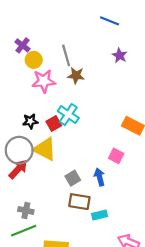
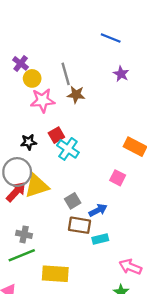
cyan cross: (68, 115) -> (68, 149), moved
red square: (54, 123) -> (56, 135), moved
yellow triangle: (45, 149) -> (37, 186), moved, turned -45
blue arrow: (100, 177) -> (98, 210), moved, turned 78

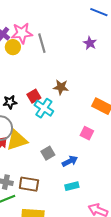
blue line: (111, 38) -> (99, 12), moved
brown star: (76, 95) -> (61, 87), moved
pink star: (43, 100) -> (22, 33), moved
brown rectangle: (80, 225) -> (29, 184), moved

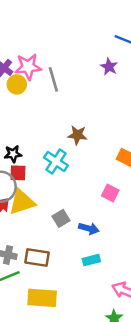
purple star: (90, 43) -> (109, 67), moved
red square: (34, 96) -> (18, 173), moved, turned 32
blue arrow: (70, 161) -> (89, 228), turned 42

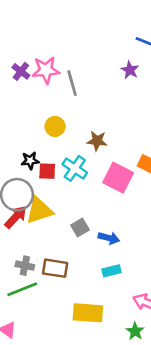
yellow circle: (17, 84) -> (55, 126), moved
red square: (18, 173) -> (47, 171), moved
pink square: (110, 193) -> (118, 178), moved, size x1.6
yellow rectangle: (42, 298) -> (88, 313), moved

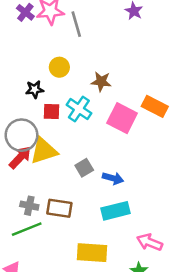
black star: (30, 161) -> (35, 89), moved
cyan rectangle: (111, 271) -> (116, 211), size x1.5

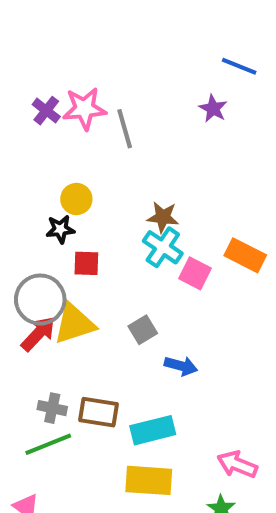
yellow circle: (59, 67) -> (76, 199), moved
cyan cross: (79, 109) -> (163, 247), moved
pink square: (122, 118) -> (195, 273), size x0.7
gray square: (84, 168) -> (143, 330), moved
cyan rectangle: (116, 211) -> (153, 430), moved

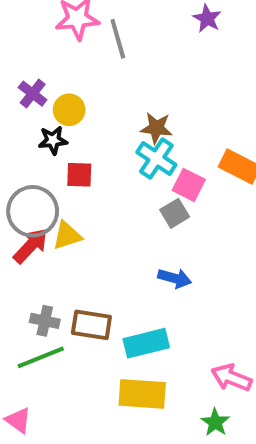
purple cross: (46, 111) -> (33, 94), moved
yellow triangle: (74, 324) -> (67, 236), size x0.7
gray square: (143, 330) -> (175, 213), moved

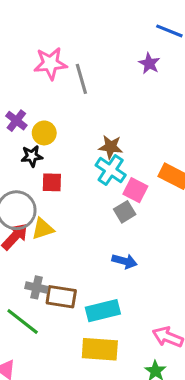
gray cross: (45, 321) -> (36, 287), moved
green line: (41, 357) -> (23, 321), turned 60

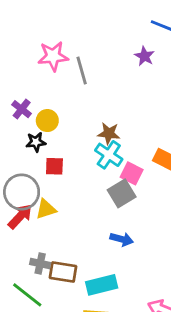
gray square: (125, 212) -> (122, 193), size x1.4

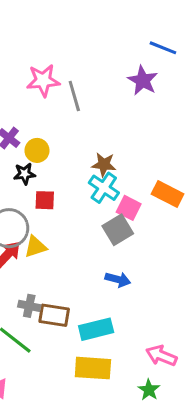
purple star: (144, 56) -> (143, 80), size x1.4

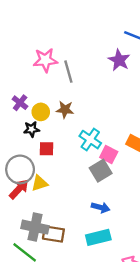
brown star: (104, 164) -> (65, 110), moved
gray cross: (29, 306) -> (35, 227), size x1.6
cyan rectangle: (96, 329) -> (98, 237), moved

